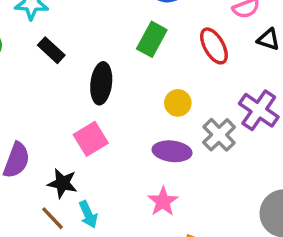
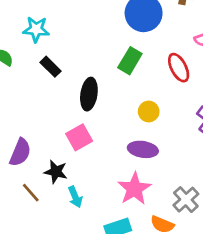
gray cross: (219, 135) -> (186, 200), moved
pink star: (163, 202) -> (134, 189), size x1.4
brown line: (52, 218) -> (31, 193), moved

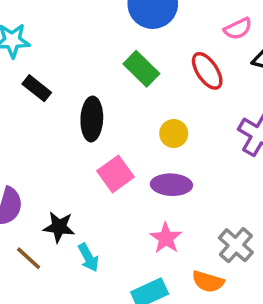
green rectangle: (130, 61) -> (141, 69), turned -70
pink square: (79, 137) -> (115, 174), moved
pink star: (134, 189) -> (166, 238), size x0.7

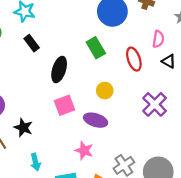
pink semicircle: (238, 29) -> (158, 39), turned -70
pink star: (166, 238) -> (84, 150), turned -30
cyan arrow: (88, 258) -> (36, 162), moved

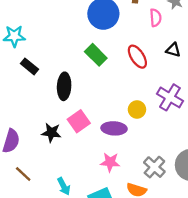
pink semicircle: (158, 39) -> (156, 18), moved
yellow circle: (105, 91) -> (137, 110), moved
black star: (23, 128) -> (51, 133), moved

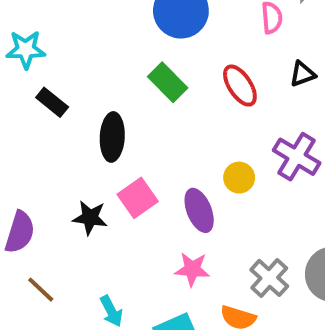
black triangle: (173, 50) -> (303, 74), turned -35
purple ellipse: (114, 128) -> (199, 210), turned 65

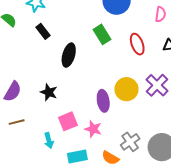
yellow circle: (239, 178) -> (126, 89), size x1.5
pink square: (138, 198) -> (68, 121), moved
brown line: (41, 290) -> (17, 122), turned -70

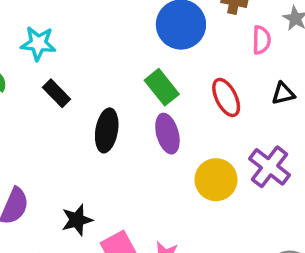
black star: (49, 92) -> (77, 220), moved, turned -30
purple ellipse: (103, 101) -> (167, 134), moved

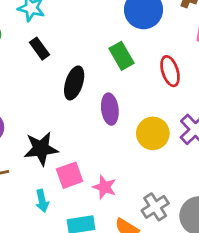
purple ellipse: (167, 134) -> (110, 109), moved
black star: (77, 220) -> (41, 149), size x1.4

